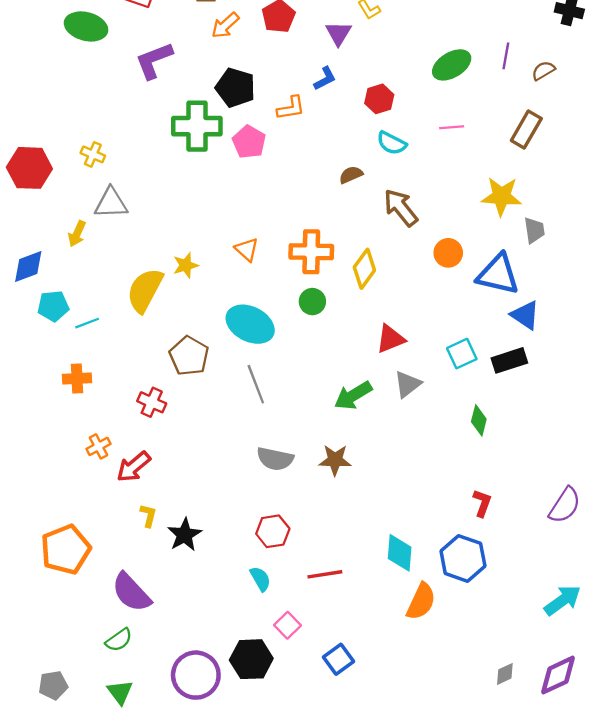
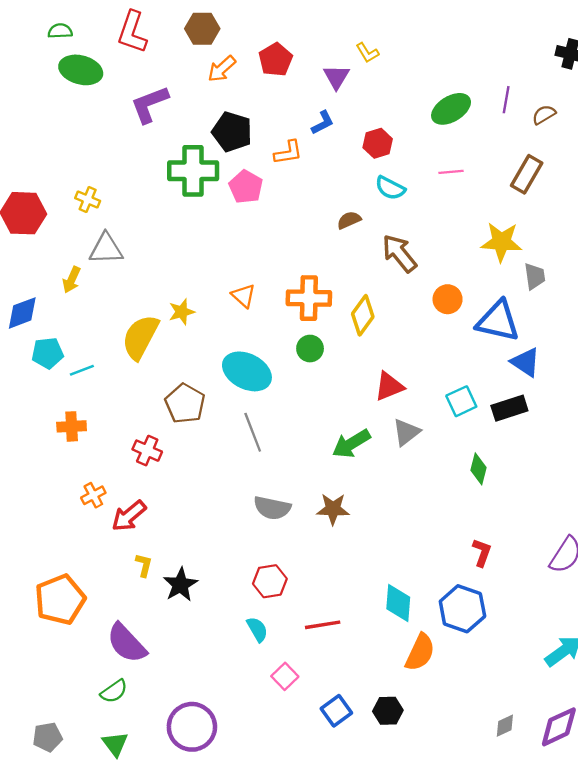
black hexagon: (251, 659) -> (388, 711), moved, size x0.7

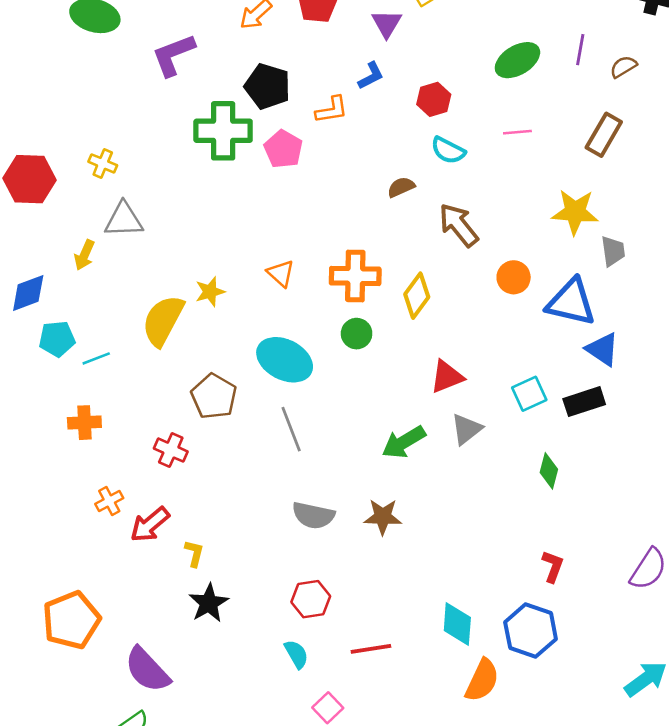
yellow L-shape: (144, 565) -> (194, 553), moved

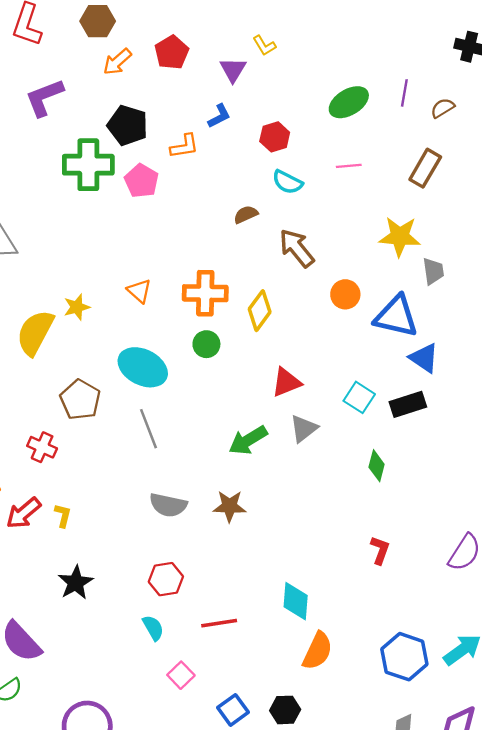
cyan square: (529, 394) -> (359, 397), turned -32
yellow L-shape: (194, 553) -> (63, 515), moved
blue hexagon: (531, 631) -> (404, 657), moved

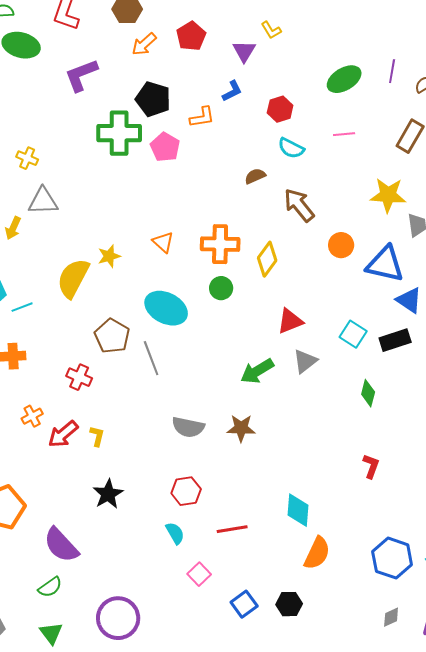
gray line: (149, 429) -> (151, 358), moved

